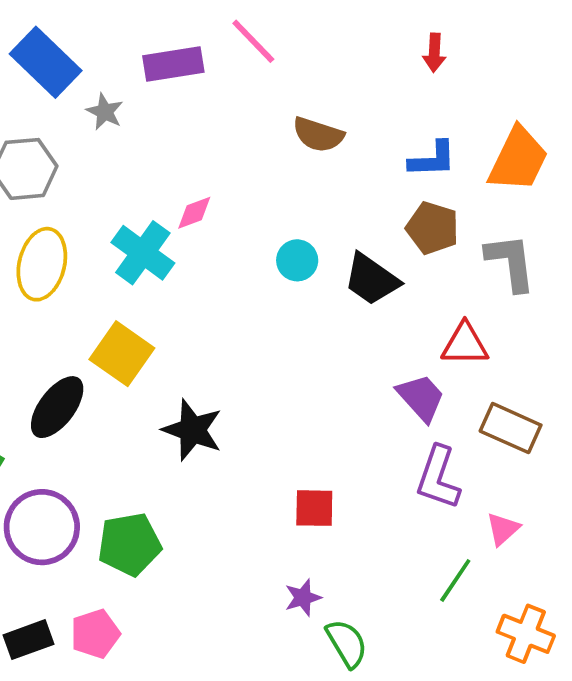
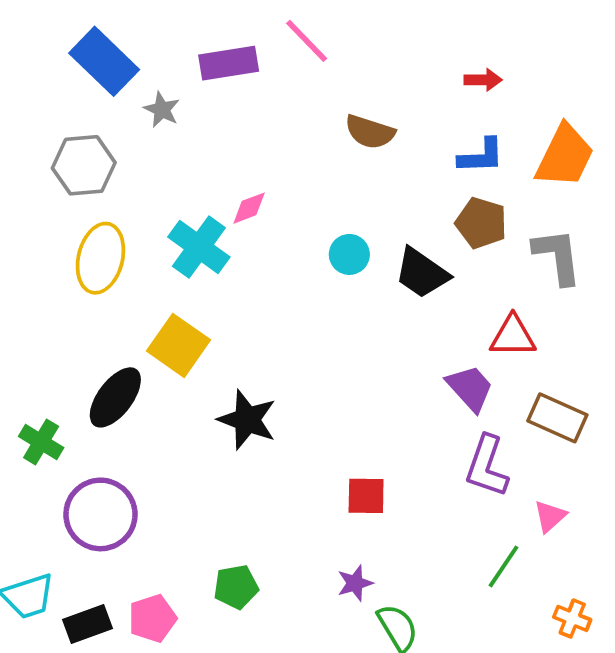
red arrow: (434, 53) -> (483, 80), moved, turned -93
green pentagon: (129, 544) -> (236, 587), moved, size x0.7
orange cross: (526, 634) -> (572, 618), size x0.7

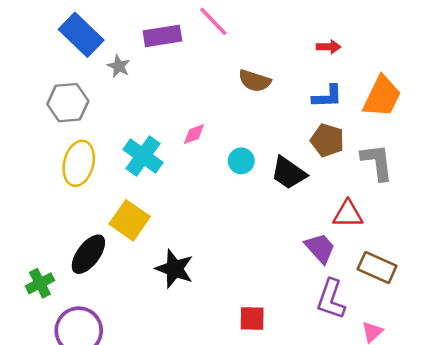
pink diamond: (249, 208) -> (194, 134), moved
green cross: (41, 442) -> (40, 283), turned 32

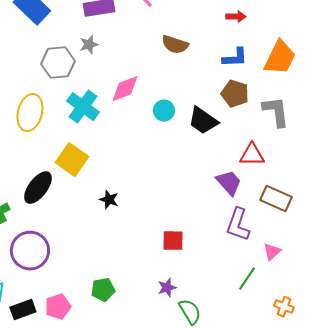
gray star: (119, 66) -> (89, 45), moved, turned 30
gray hexagon: (68, 103) -> (58, 63), moved
pink diamond: (194, 134) -> (125, 89), size x1.5
black star: (175, 269) -> (109, 200), size x0.6

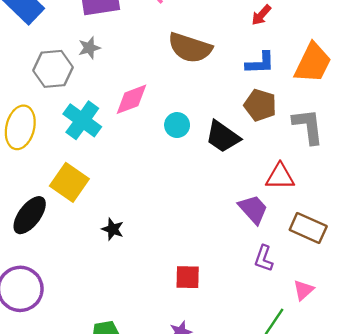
red arrow: (236, 17) -> (261, 15), turned 132
brown semicircle: (175, 45) -> (190, 48), size x1.4
purple L-shape: (238, 225) -> (264, 258), size x0.7

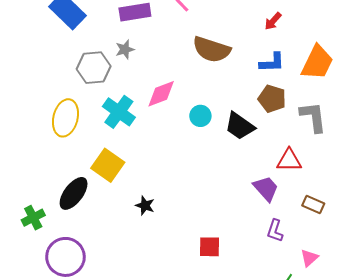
brown rectangle: (308, 228) -> (313, 205), size x0.7

